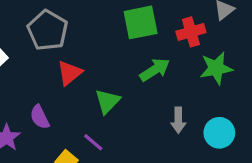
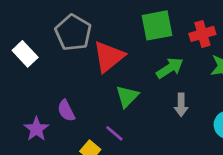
red triangle: (70, 73) -> (109, 57), moved, size x1.4
gray arrow: (178, 120) -> (181, 105), moved

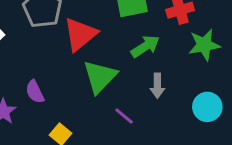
green triangle: (127, 96) -> (100, 77), size x1.4
purple line: (114, 133) -> (124, 116), moved

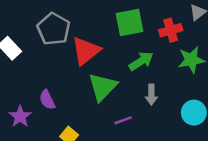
purple line: (124, 116) -> (123, 120), turned -60

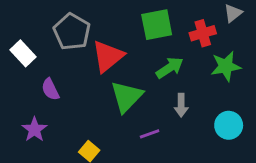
purple semicircle: (47, 100) -> (50, 89), moved

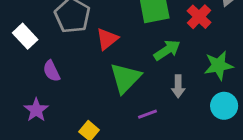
red cross: (203, 33) -> (199, 17), turned -30
red triangle: (108, 56) -> (107, 39), size x0.7
green star: (226, 66) -> (219, 65), moved

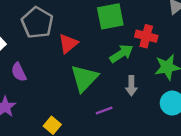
red cross: (199, 17) -> (146, 36), moved, turned -30

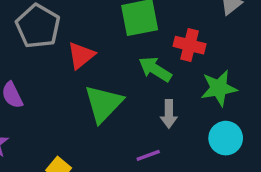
green arrow: (121, 54) -> (155, 69), turned -115
purple line: (104, 110) -> (148, 155), moved

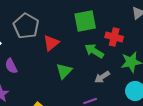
green triangle: (103, 104) -> (64, 71), size x0.7
gray arrow: (169, 114) -> (102, 77), turned 56

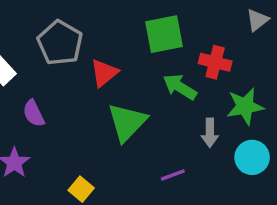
green triangle: (64, 71) -> (127, 122), size x1.4
gray arrow: (102, 77) -> (210, 133), moved, turned -56

